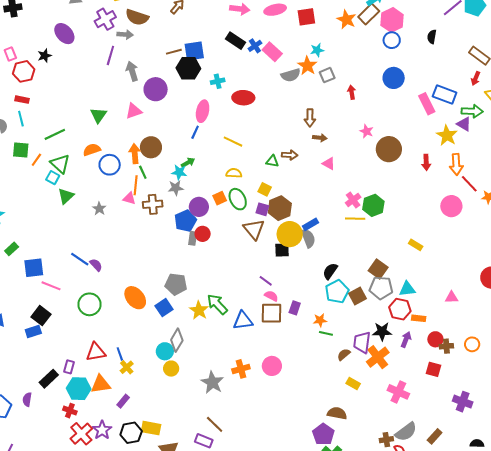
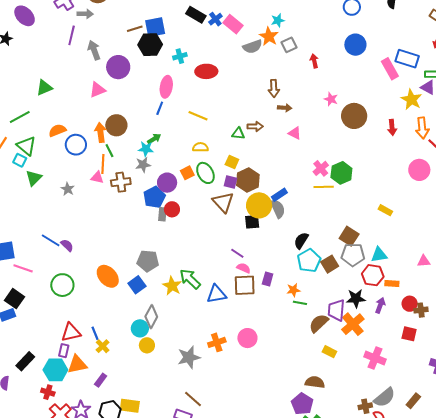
green triangle: (99, 115) -> (44, 88), moved, turned 36
brown semicircle: (344, 355) -> (319, 323), size x1.5
purple rectangle: (69, 367) -> (64, 351), moved
gray star: (212, 382) -> (189, 357), turned 30

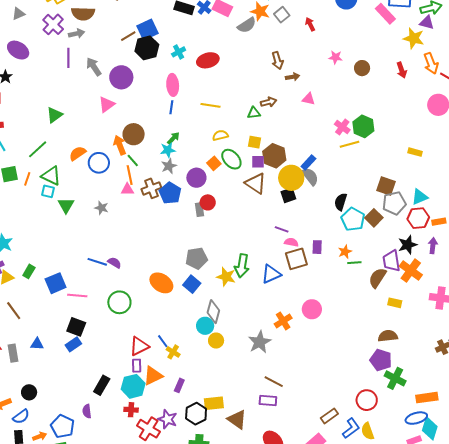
brown circle: (354, 116) -> (362, 68), size x0.6
blue pentagon: (154, 197) -> (170, 193), moved
green arrow: (190, 279) -> (242, 266), turned -110

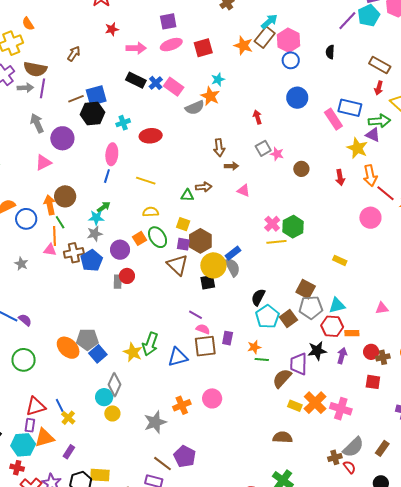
gray square: (282, 15) -> (263, 148), moved
purple line: (68, 58) -> (42, 88), moved
gray pentagon: (197, 258) -> (87, 339), moved
orange cross: (411, 271) -> (315, 403), moved
purple pentagon: (381, 360) -> (185, 456), moved

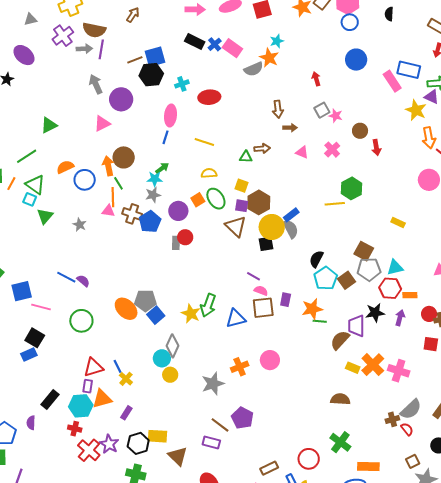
red arrow: (340, 177) -> (376, 147), moved
pink cross: (272, 224) -> (332, 150), moved
brown cross: (74, 253) -> (132, 214), turned 30
orange star: (254, 347) -> (312, 309), size x1.5

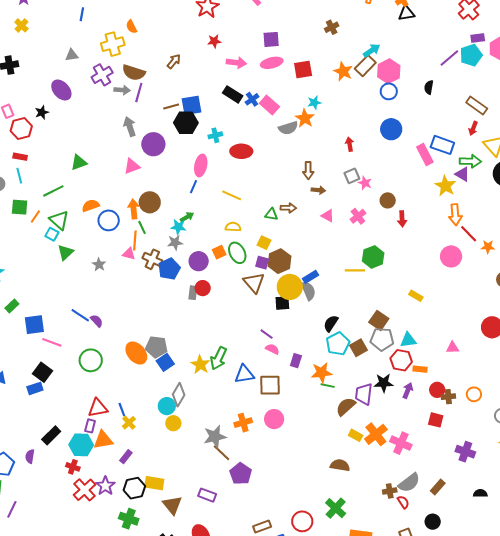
brown square: (263, 308) -> (270, 385), moved
brown line: (220, 425) -> (222, 453), moved

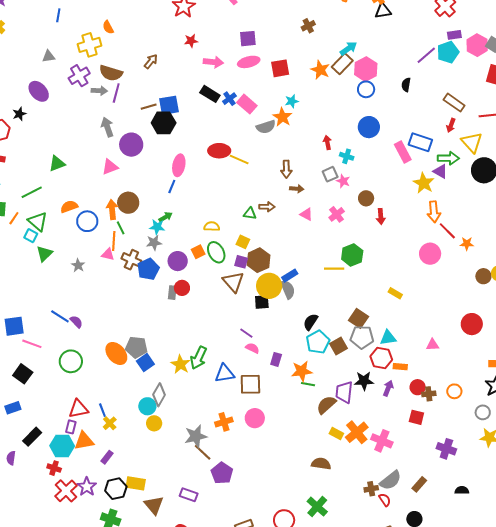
cyan cross: (215, 135) -> (347, 156), moved, turned 32
yellow line: (232, 195) -> (239, 160), moved
blue rectangle: (35, 388) -> (13, 408), moved

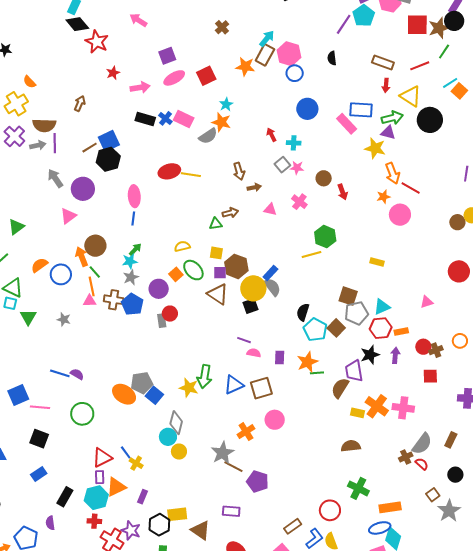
orange star: (467, 244) -> (383, 197), moved

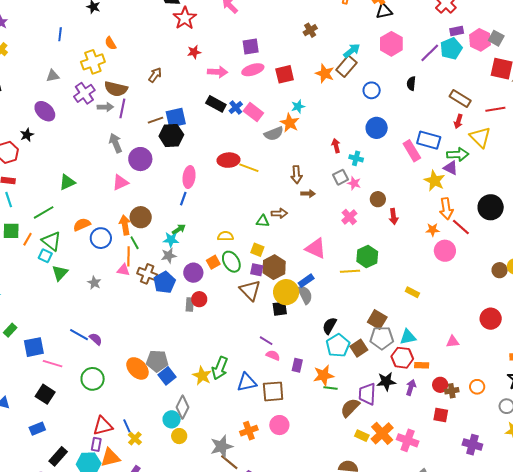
pink hexagon: (289, 54) -> (391, 44), moved
black circle: (430, 120) -> (491, 207), moved
pink triangle: (270, 210) -> (316, 248), moved, size x1.6

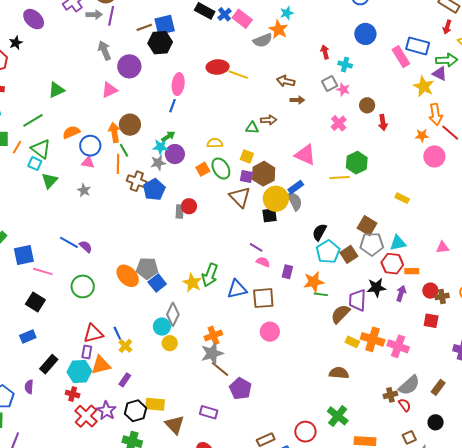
brown arrow: (297, 175) -> (286, 81), turned 108
pink triangle: (123, 270) -> (88, 163), moved
purple circle: (193, 273) -> (175, 154), moved
orange cross: (249, 431) -> (213, 335), moved
orange cross: (382, 433) -> (373, 339), turned -30

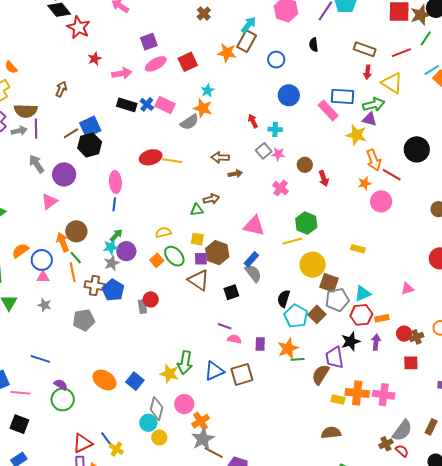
yellow circle: (276, 199) -> (313, 265), moved
purple semicircle: (86, 247) -> (61, 385), moved
gray pentagon: (147, 268) -> (84, 320), moved
pink circle: (270, 332) -> (184, 404), moved

